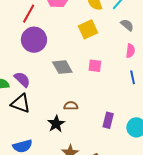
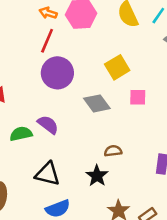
yellow square: (88, 29) -> (117, 67), moved
black triangle: (21, 103) -> (48, 174), moved

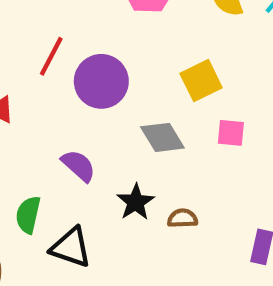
red line: (47, 41) -> (51, 56), moved
green semicircle: (21, 134) -> (28, 215), moved, turned -70
black star: (97, 176) -> (136, 202), moved

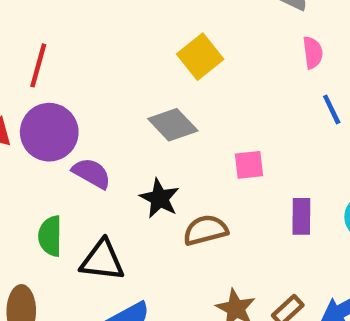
purple circle: (101, 81) -> (49, 132), moved
pink square: (231, 133) -> (249, 165), moved
brown semicircle: (183, 218) -> (206, 230), moved, size x1.4

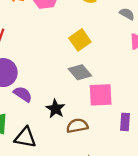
gray diamond: (173, 125) -> (80, 72), moved
pink square: (249, 165) -> (101, 95), size x1.6

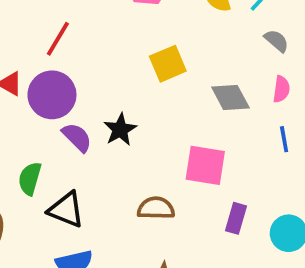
yellow square: (80, 40) -> (168, 64), moved
gray diamond: (80, 72) -> (230, 97), moved
black star: (55, 109) -> (120, 130), moved

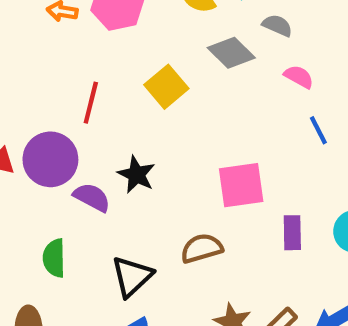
red line: (58, 39) -> (91, 103), moved
pink semicircle: (281, 89) -> (299, 77), turned -52
gray diamond: (230, 97) -> (231, 53), moved
black triangle: (66, 210) -> (132, 276), moved, turned -48

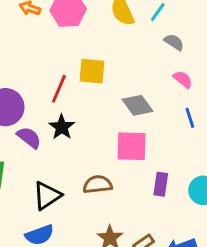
gray diamond: (231, 53) -> (138, 105), moved
yellow square: (166, 87) -> (92, 71), turned 36
red line: (91, 103) -> (59, 89), moved

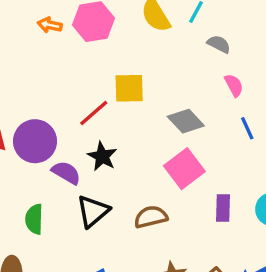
pink semicircle: (183, 79) -> (234, 85), turned 30
red line: (59, 89) -> (94, 113), turned 32
pink square: (131, 146) -> (184, 169), turned -32
black triangle: (47, 196) -> (93, 211), moved

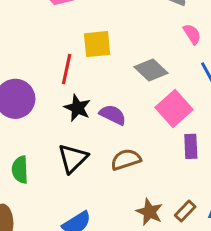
red line: (94, 113) -> (67, 69), turned -32
pink square: (184, 169) -> (174, 108), moved
purple semicircle: (66, 173) -> (113, 115), moved

